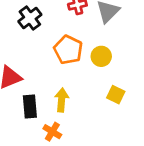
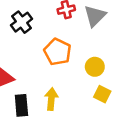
yellow circle: (101, 56) -> (95, 67), moved

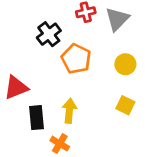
black cross: (21, 22) -> (49, 34), moved
yellow circle: (95, 67) -> (125, 64), moved

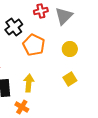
yellow square: (125, 105) -> (70, 79), turned 32

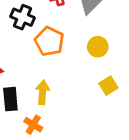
black cross: (14, 27) -> (23, 17), turned -30
yellow square: (70, 79) -> (108, 86), moved

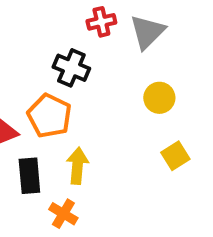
black cross: (23, 17) -> (71, 68), moved
orange pentagon: (49, 41) -> (49, 116), moved

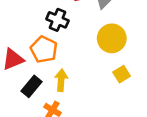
yellow circle: (159, 98) -> (112, 38), size x1.5
black rectangle: (29, 176) -> (32, 86), turned 45

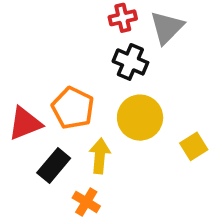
black cross: (57, 20) -> (130, 62), moved
yellow circle: (112, 38) -> (140, 118), moved

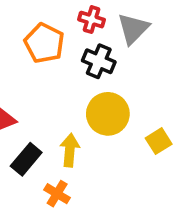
red cross: (123, 18) -> (92, 20), turned 30
orange pentagon: (73, 108) -> (44, 43), moved

